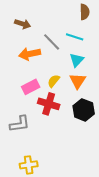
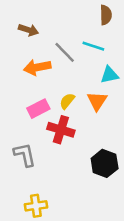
cyan triangle: (77, 60) -> (110, 75), moved, turned 35
black hexagon: (84, 110) -> (105, 163), moved
gray L-shape: (20, 124) -> (25, 155), turned -95

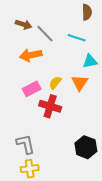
gray line: (65, 52) -> (45, 34), moved
gray L-shape: (25, 155) -> (26, 144), moved
black hexagon: (105, 163) -> (86, 147), moved

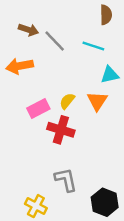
orange arrow: (31, 55) -> (20, 66), moved
gray L-shape: (26, 144) -> (66, 180), moved
black hexagon: (86, 147) -> (105, 202), moved
yellow cross: (30, 169) -> (36, 206), turned 36

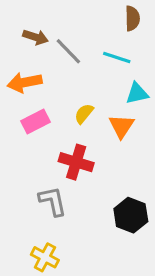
yellow semicircle: (67, 101) -> (84, 114), moved
pink rectangle: (38, 109) -> (36, 121), moved
gray L-shape: (66, 180) -> (53, 201), moved
black hexagon: (105, 202) -> (131, 215), moved

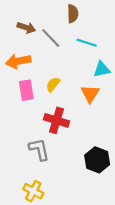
brown semicircle: (132, 18) -> (73, 14), moved
yellow semicircle: (84, 114) -> (53, 84), moved
pink rectangle: (36, 121) -> (26, 90), turned -72

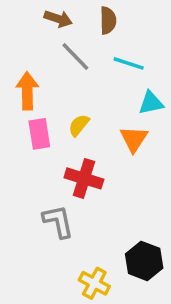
brown arrow: (26, 28) -> (58, 19), moved
orange arrow: (18, 61) -> (27, 91), turned 100
black hexagon: (97, 160) -> (144, 261), moved
yellow cross: (33, 191) -> (94, 283), moved

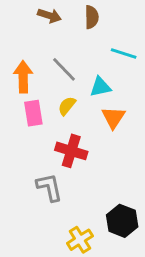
gray line: (75, 57) -> (64, 69), moved
cyan line: (129, 63) -> (124, 53), moved
cyan triangle: (151, 103) -> (100, 87), moved
yellow cross: (94, 283) -> (80, 240), turned 30

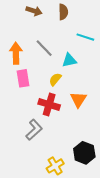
yellow semicircle: (67, 106) -> (55, 79), moved
orange triangle: (113, 117) -> (78, 99), moved
gray L-shape: (49, 187) -> (34, 130), turned 60

